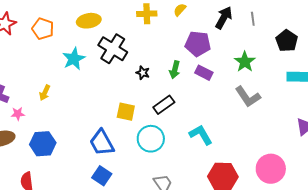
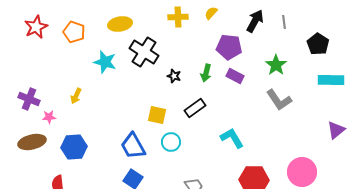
cyan star: (74, 59) -> (105, 62), turned -30
cyan circle: (151, 139) -> (171, 142), moved, size x0.7

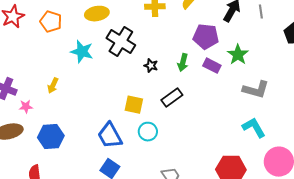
green star: (276, 65) -> (238, 55), moved
gray L-shape: (279, 100) -> (256, 90), turned -40
cyan L-shape: (232, 138) -> (254, 128), moved

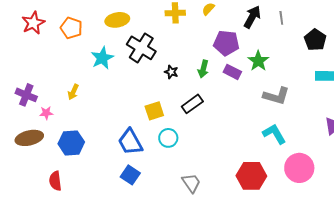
cyan star: (82, 52) -> (102, 58), turned 30
yellow square: (134, 105) -> (154, 111), turned -30

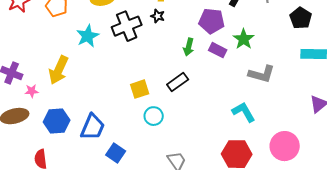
black cross: (141, 48) -> (127, 26), turned 36
black star: (171, 72) -> (158, 16), moved
yellow arrow: (73, 92) -> (59, 70), size x1.8
cyan L-shape: (274, 134) -> (244, 112), moved
blue trapezoid: (130, 142) -> (93, 127), moved, turned -128

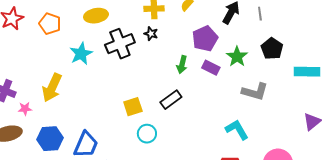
black pentagon: (301, 18) -> (272, 49), moved
purple pentagon: (212, 21) -> (205, 39), turned -30

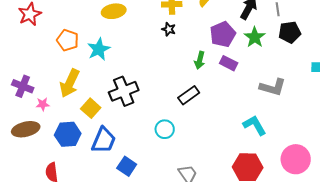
orange pentagon: (50, 24) -> (68, 40), moved
black cross: (120, 44) -> (124, 91), moved
black pentagon: (272, 49) -> (290, 32), moved, turned 30
green star: (237, 57) -> (255, 37), moved
yellow square: (133, 107) -> (91, 108), moved, turned -30

